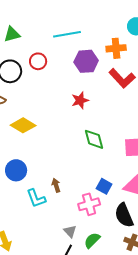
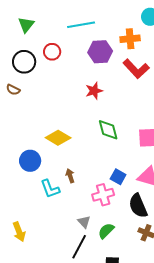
green triangle: (12, 34) -> (26, 25), turned -36
yellow diamond: (23, 125) -> (58, 138), moved

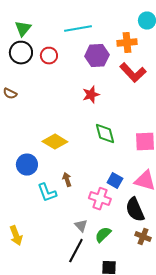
black circle: (24, 62) -> (21, 53), moved
pink cross: (103, 195) -> (100, 199), turned 35

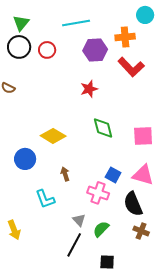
cyan L-shape: (47, 193) -> (45, 199), moved

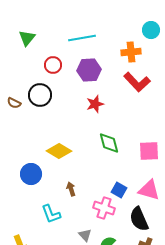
black circle: (19, 47) -> (40, 95), moved
purple hexagon: (95, 50) -> (89, 70), moved

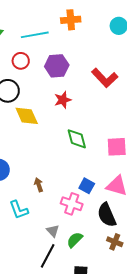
cyan line: (82, 38) -> (35, 35), moved
orange cross: (131, 52) -> (71, 20), moved
yellow diamond: (59, 151) -> (27, 116), moved, turned 35

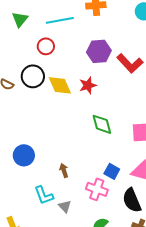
purple hexagon: (57, 66) -> (99, 51), moved
yellow diamond: (27, 116) -> (60, 85), moved
gray triangle: (53, 231) -> (65, 206), moved

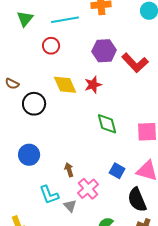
black circle: (33, 76) -> (34, 104), moved
pink cross: (97, 189) -> (88, 189), moved, turned 30

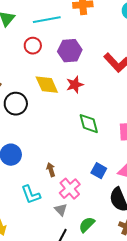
purple hexagon: (104, 51) -> (70, 51), moved
gray triangle: (70, 206) -> (61, 210), moved

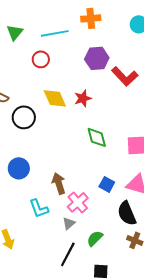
purple hexagon: (70, 51) -> (97, 58), moved
brown arrow: (51, 170) -> (59, 183), size x1.5
gray triangle: (61, 210) -> (69, 223), turned 32

